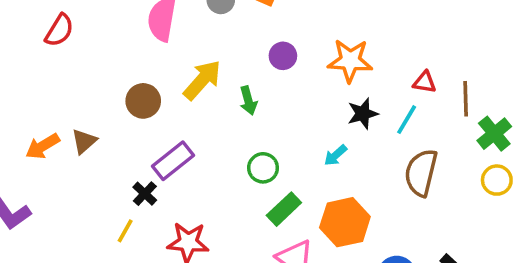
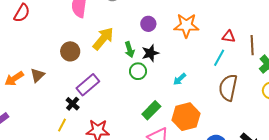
black star: (363, 114) -> (150, 53), moved
green circle: (263, 168) -> (138, 71), moved

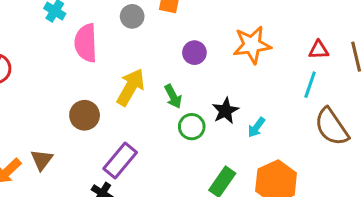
black star: (150, 53) -> (225, 111), moved
brown semicircle: (228, 88) -> (332, 127), turned -36

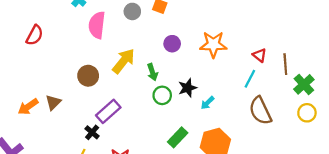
red triangle: (319, 50) -> (260, 55), turned 32

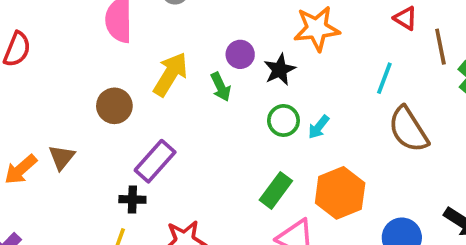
purple circle: (172, 44) -> (240, 54), moved
red triangle: (260, 55) -> (405, 18), moved
black star: (188, 88) -> (280, 70), moved
green circle: (162, 95) -> (283, 120), moved
black cross: (92, 132) -> (132, 199), turned -32

